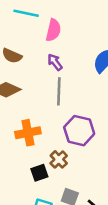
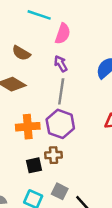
purple hexagon: (79, 131) -> (60, 124), moved
brown cross: (59, 159) -> (53, 155), turned 35

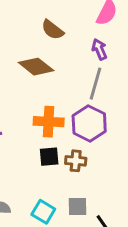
black square: (34, 165) -> (49, 157), moved
gray square: (60, 191) -> (78, 207), turned -35

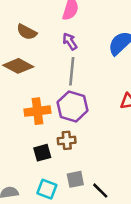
black square: (49, 157) -> (42, 153), moved

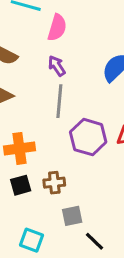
purple hexagon: (72, 106) -> (88, 137), moved
black square: (42, 153) -> (21, 185), moved
gray square: (75, 179) -> (72, 216), moved

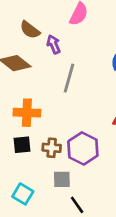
purple arrow: (57, 66) -> (54, 44), moved
purple hexagon: (88, 137) -> (83, 148), moved

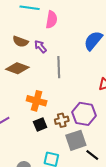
orange cross: (27, 113) -> (37, 101), turned 30
gray square: (62, 179) -> (76, 140), size x1.5

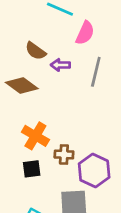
purple arrow: (40, 47) -> (60, 65), turned -64
gray line: (59, 67) -> (96, 72), moved
brown cross: (62, 120) -> (64, 154), moved

